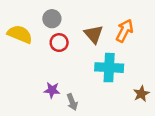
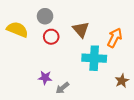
orange arrow: (125, 31) -> (115, 38), moved
gray arrow: (72, 102) -> (62, 88), turned 72

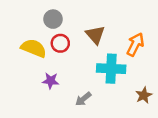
yellow semicircle: (17, 30) -> (34, 48), moved
purple star: (45, 78) -> (51, 81), moved
gray arrow: (62, 88) -> (83, 99), moved

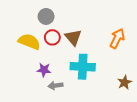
brown triangle: (95, 35) -> (73, 37), moved
cyan cross: (111, 69) -> (83, 67), moved
gray arrow: (83, 99) -> (55, 86), moved, turned 32

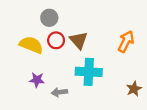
purple star: (44, 70) -> (37, 80), moved

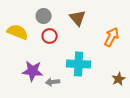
brown triangle: (79, 40) -> (78, 18), moved
yellow semicircle: (31, 45) -> (18, 32), moved
purple star: (37, 80) -> (33, 71), size x1.5

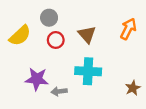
brown triangle: (78, 18) -> (87, 34), moved
yellow semicircle: (18, 32) -> (20, 36), turned 115
orange arrow: (112, 37) -> (128, 29), moved

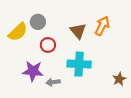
gray circle: (49, 18) -> (38, 22), moved
orange arrow: (128, 29) -> (102, 26), moved
red circle: (56, 40) -> (48, 45), moved

